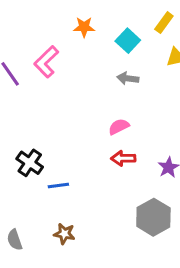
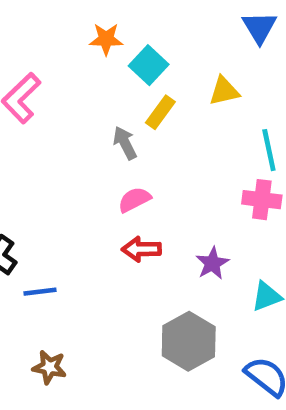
yellow rectangle: (164, 23) -> (160, 112), moved
orange star: (84, 27) -> (106, 39), moved
gray arrow: (128, 78) -> (125, 143), moved, turned 55

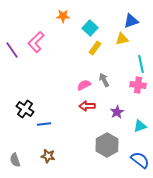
blue triangle: (259, 27) -> (131, 21), moved, turned 42
orange star: (106, 39) -> (63, 16), moved
gray arrow: (125, 143) -> (104, 80), moved

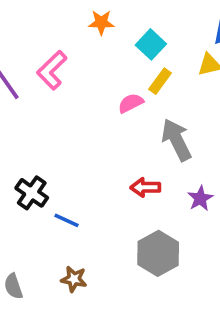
gray arrow: (104, 80) -> (176, 140), size x1.6
pink semicircle: (84, 85) -> (131, 103), moved
blue line: (44, 124) -> (67, 220), turned 32
gray hexagon: (107, 145) -> (158, 253), moved

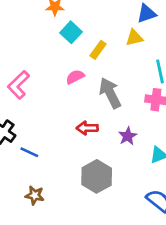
cyan square: (151, 44) -> (71, 32), moved
pink L-shape: (52, 70) -> (19, 85), moved
pink semicircle: (131, 103) -> (75, 77), moved

